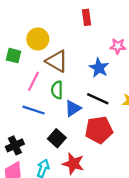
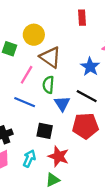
blue triangle: (73, 108) -> (62, 104), turned -35
black square: (57, 138) -> (45, 131), turned -35

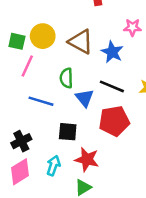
yellow circle: (34, 35) -> (43, 36), moved
brown triangle: (50, 57) -> (81, 42), moved
pink line: (27, 75) -> (27, 66), moved

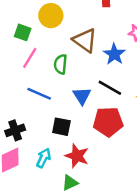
yellow circle: (43, 36) -> (51, 16), moved
green semicircle: (66, 78) -> (60, 64), moved

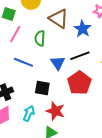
black line: (110, 88) -> (80, 56), turned -48
red pentagon: (108, 122) -> (79, 83), turned -30

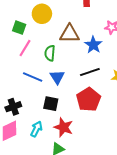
brown triangle: (59, 19) -> (69, 34), turned -35
blue triangle: (58, 63) -> (57, 77), moved

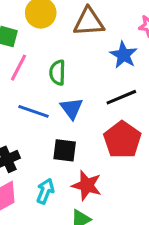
brown triangle: (69, 34) -> (89, 22), moved

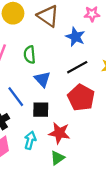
brown triangle: (89, 22) -> (48, 16), turned 45
blue line: (33, 111) -> (16, 97), moved, turned 40

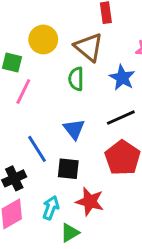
green semicircle: (30, 55) -> (76, 79), moved
green triangle: (57, 158) -> (70, 233), moved

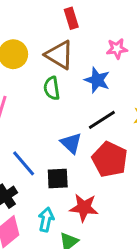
blue triangle: (74, 129) -> (71, 143), moved

